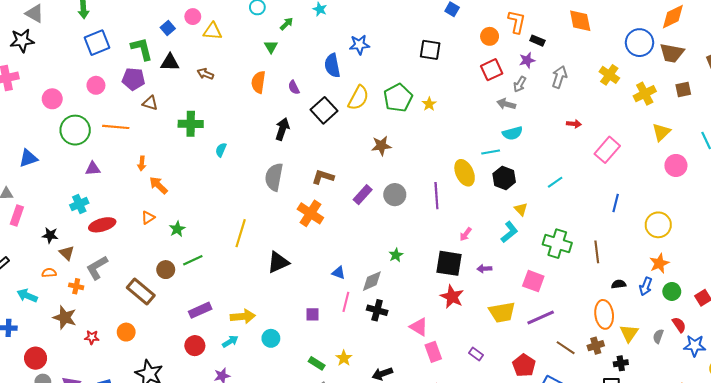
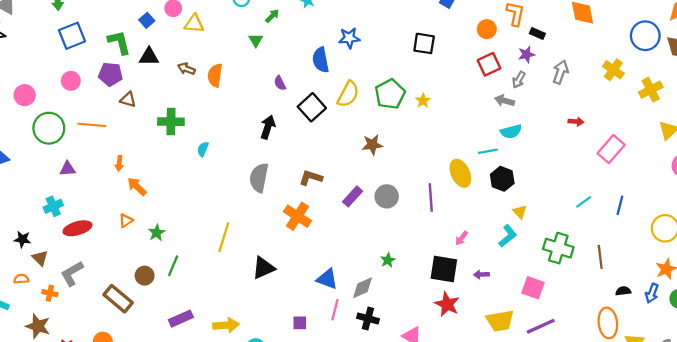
orange semicircle: (258, 82) -> (215, 75), moved
cyan line: (555, 182) -> (584, 202), moved
green line: (193, 260) -> (173, 266), turned -42
blue triangle: (339, 273) -> (327, 279), size x1.5

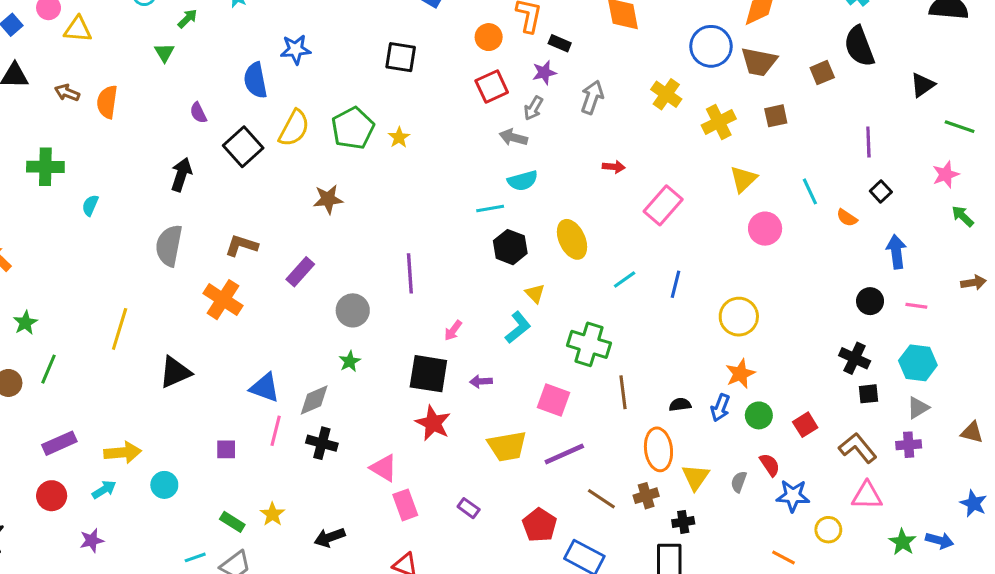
yellow ellipse: (460, 173) -> (572, 239), moved
gray circle: (387, 196) -> (353, 310), moved
brown line: (600, 257) -> (623, 392), moved

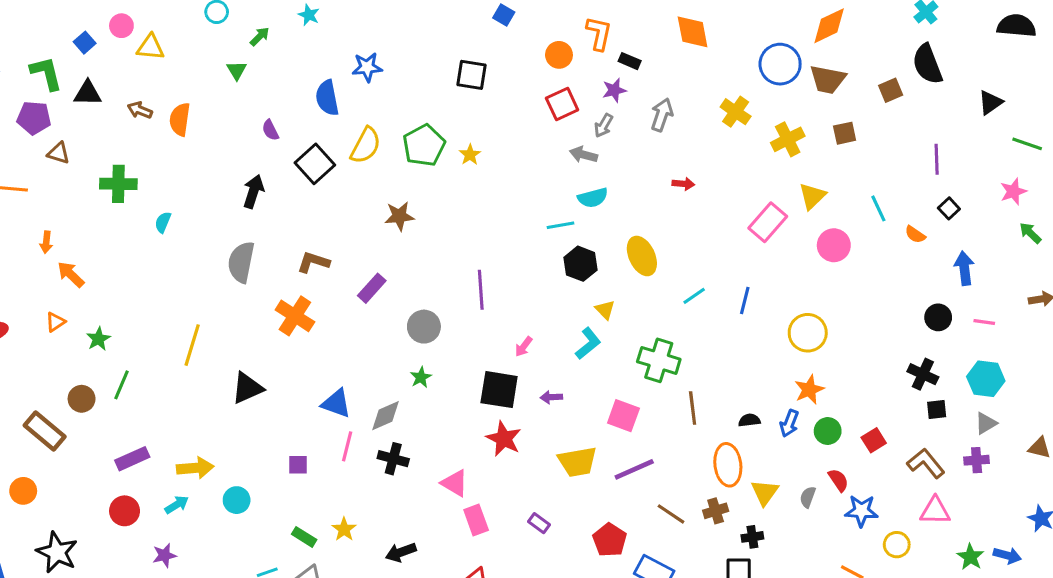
pink rectangle: (663, 205) -> (768, 222), moved

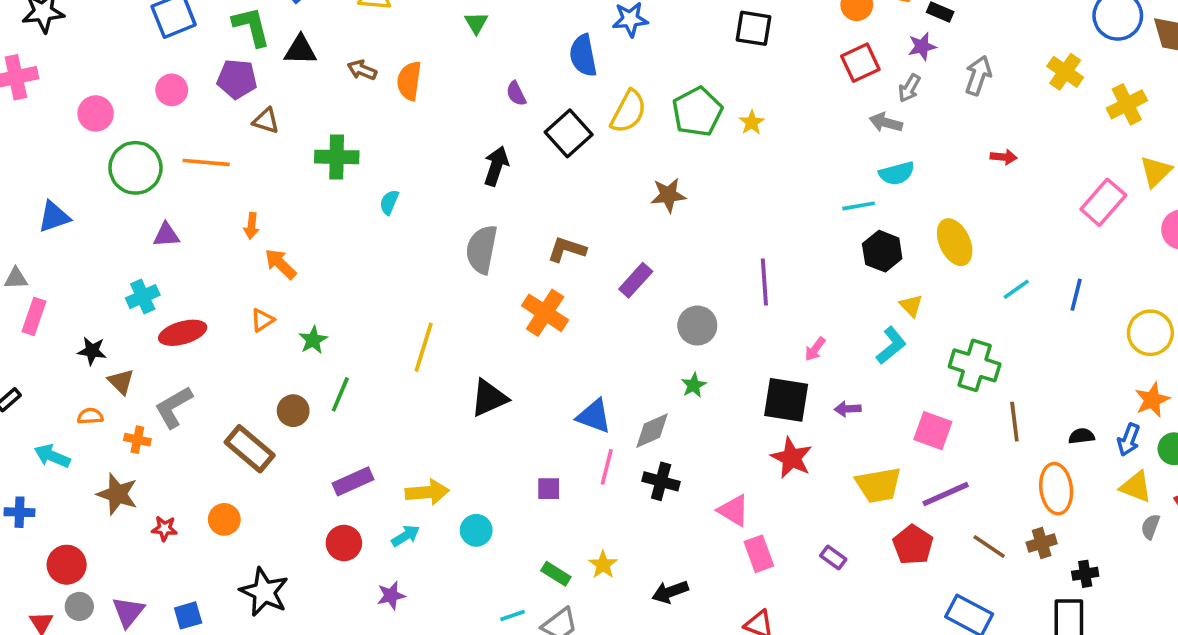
yellow triangle: (765, 492) -> (1136, 487), moved, turned -44
red pentagon: (610, 540) -> (913, 545), moved

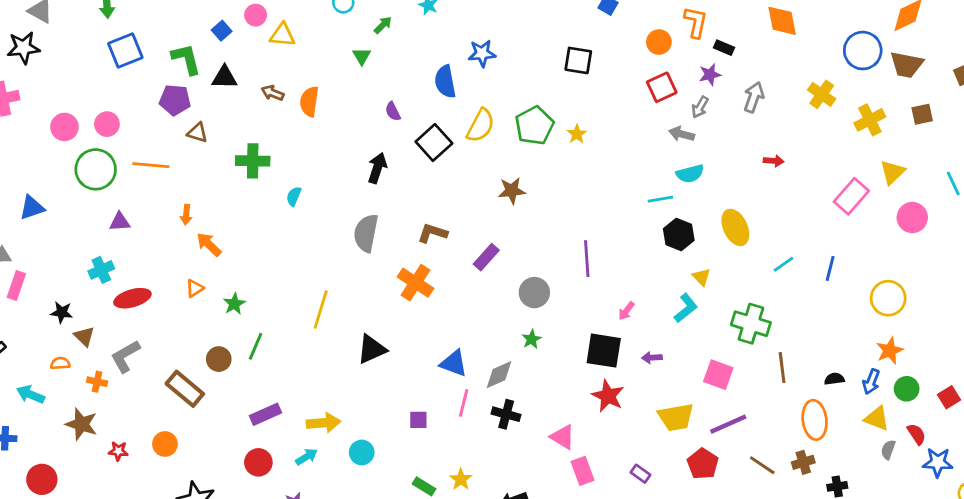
pink circle: (172, 90) -> (107, 124), moved

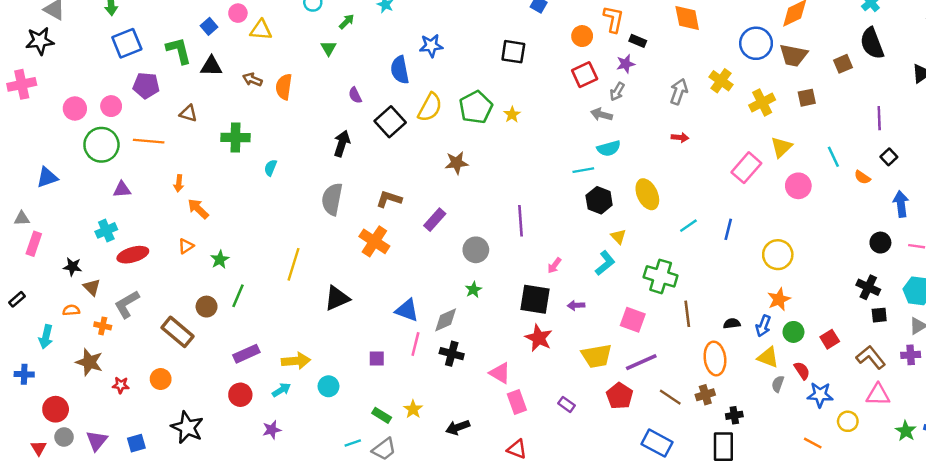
gray arrow: (754, 97) -> (679, 92), moved
purple pentagon: (175, 100) -> (146, 86), moved
cyan arrow: (31, 394) -> (46, 337), turned -100

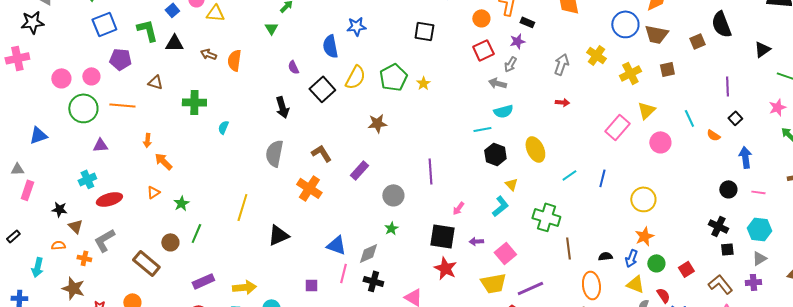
black arrow: (342, 144) -> (282, 107), turned 145
brown L-shape: (389, 199) -> (321, 153), turned 40
pink square: (633, 320) -> (505, 253), moved, turned 30

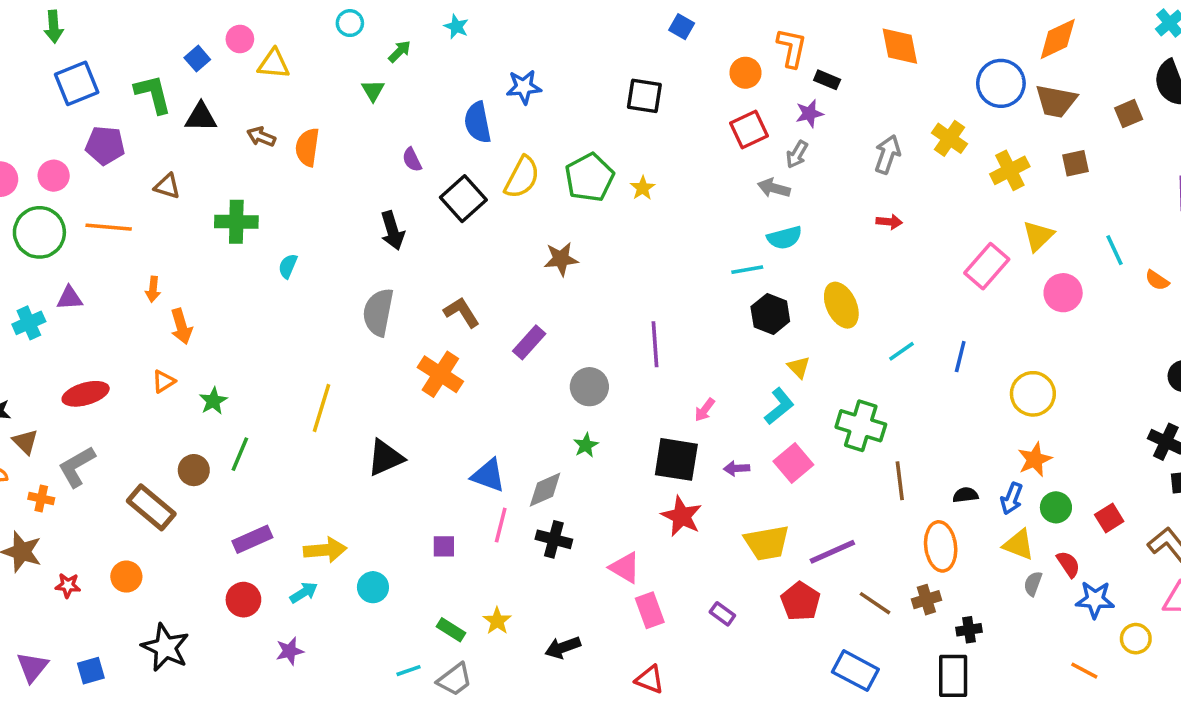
orange arrow: (163, 161) -> (181, 326), turned -150
cyan cross: (87, 179) -> (29, 323), moved
pink square: (505, 253) -> (793, 463), moved

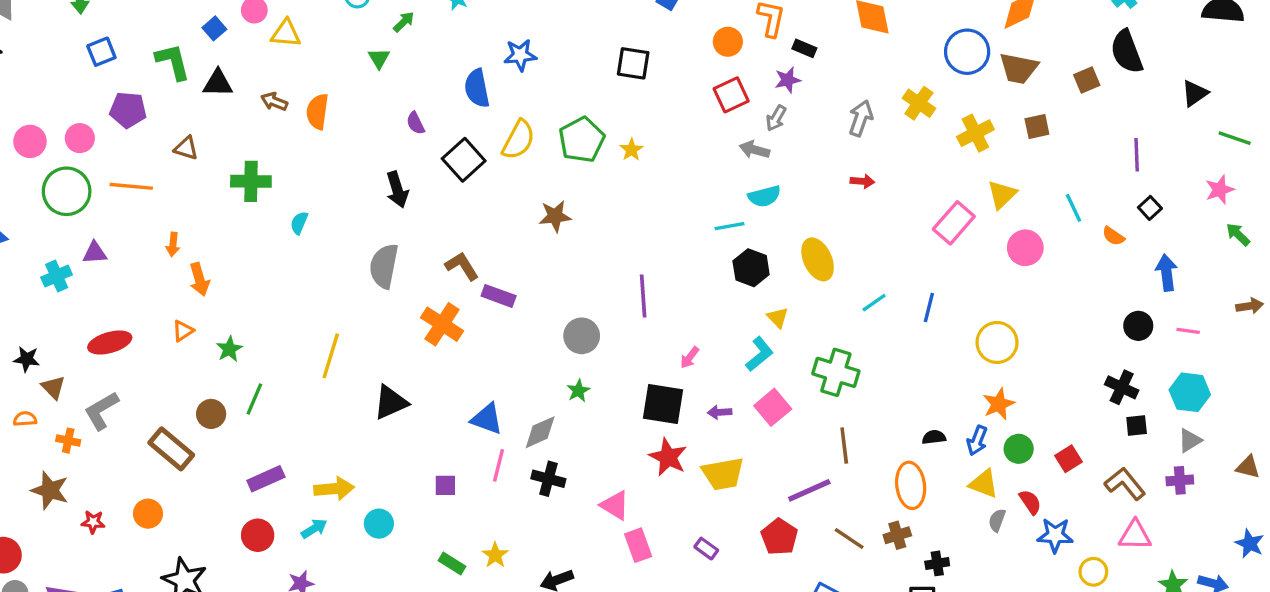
blue square: (77, 83) -> (101, 52), size x0.7
purple rectangle: (529, 342) -> (499, 296), moved, turned 68
brown line: (900, 481) -> (844, 445), moved
yellow trapezoid: (767, 543) -> (723, 474), moved

